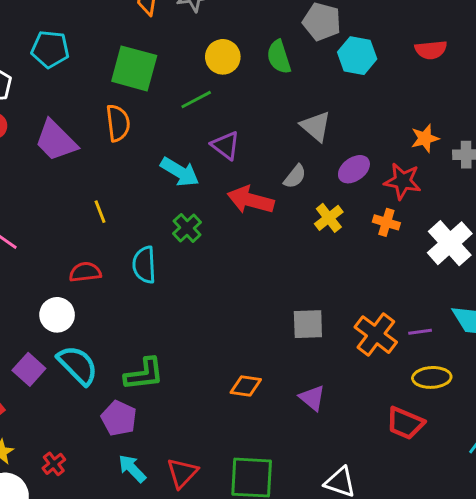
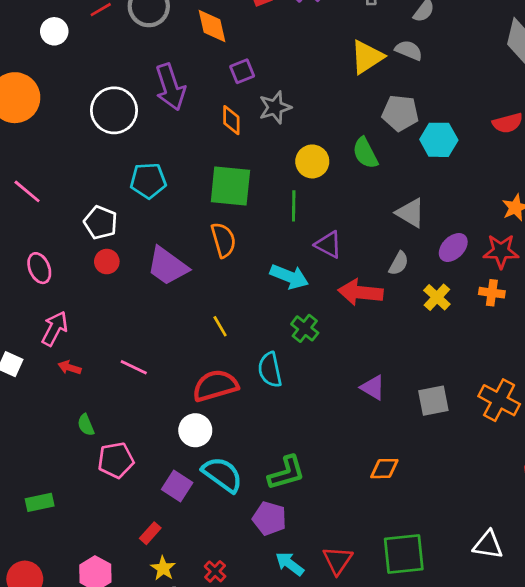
green line: (196, 100) -> (294, 206), turned -52
red semicircle: (85, 272) -> (215, 386), size x1.5
purple triangle: (312, 398) -> (373, 388), moved

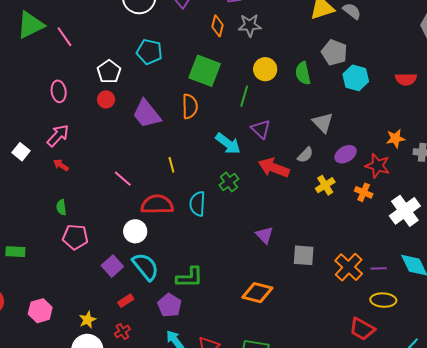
pink line: (134, 367) -> (123, 179), moved
orange diamond: (384, 469) -> (257, 293), size x1.4
red rectangle: (150, 533) -> (126, 301), moved

